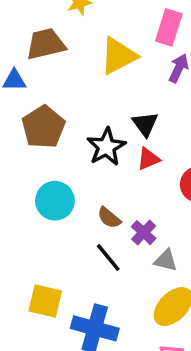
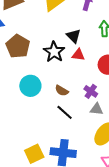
red triangle: (148, 159) -> (78, 55), turned 40
purple cross: (144, 233) -> (91, 91), moved
yellow square: (45, 301) -> (34, 154), moved, turned -30

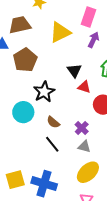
brown pentagon: (18, 46) -> (25, 60), moved
black star: (54, 52) -> (44, 92), moved
red triangle: (78, 55) -> (84, 87), moved

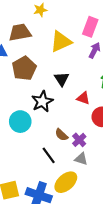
black triangle: (74, 71) -> (62, 79), moved
brown semicircle: (53, 122) -> (61, 135), moved
yellow ellipse: (88, 172) -> (66, 182), moved

